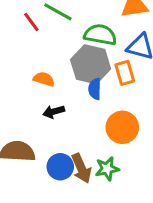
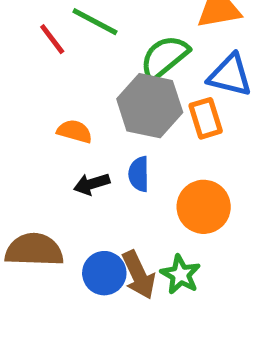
green semicircle: (100, 35) -> (164, 57), turned -48
blue semicircle: (95, 89) -> (139, 174), moved
green star: (107, 169) -> (181, 275), turned -30

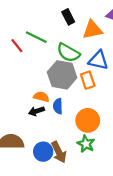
green semicircle: (164, 57) -> (68, 53), turned -110
orange semicircle: (75, 131) -> (41, 97), moved
green star: (181, 275) -> (86, 144), moved

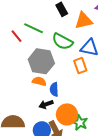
gray hexagon: (62, 75) -> (41, 61), moved
black arrow: (36, 111) -> (46, 104), moved
orange circle: (88, 120) -> (67, 114), moved

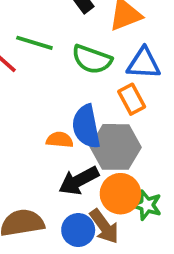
gray hexagon: (41, 61) -> (116, 147), moved
blue semicircle: (54, 89) -> (86, 126), moved, size x1.6
black arrow: (46, 104) -> (79, 181), size x1.5

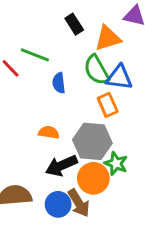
green semicircle: (92, 59) -> (97, 70), moved, turned 36
blue semicircle: (86, 126) -> (59, 83), moved, size x0.6
green star: (147, 205) -> (116, 164), moved

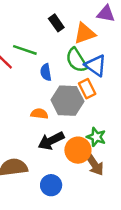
blue triangle: (119, 77) -> (96, 65), turned 30
gray hexagon: (92, 141) -> (67, 101), moved
brown arrow: (79, 203) -> (94, 164), moved
blue circle: (58, 204) -> (51, 185), moved

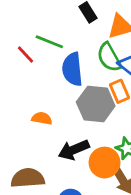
blue semicircle: (46, 72) -> (72, 69), size x1.6
orange semicircle: (39, 114) -> (42, 118), moved

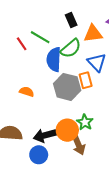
green semicircle: (109, 57) -> (71, 48), moved, turned -110
black arrow: (74, 150) -> (45, 135), moved

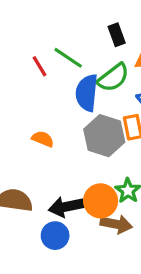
brown arrow: (79, 145) -> (116, 224), turned -60

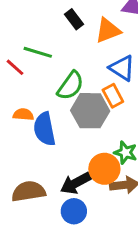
green semicircle: (113, 78) -> (70, 86), moved
blue semicircle: (87, 93) -> (44, 129), moved
orange semicircle: (43, 139) -> (23, 114), moved

